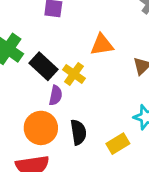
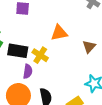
black rectangle: (43, 66) -> (18, 51), turned -30

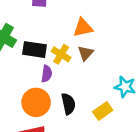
brown triangle: (89, 47) -> (86, 53), moved

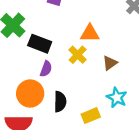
brown triangle: (86, 53) -> (110, 63), moved
yellow cross: (61, 54) -> (78, 55), moved

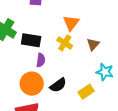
orange triangle: (90, 33) -> (71, 23), turned -42
black semicircle: (60, 102) -> (58, 85), turned 66

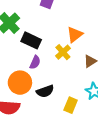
yellow rectangle: (86, 92) -> (71, 105), turned -49

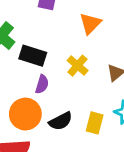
orange triangle: (75, 35) -> (90, 24), moved
yellow rectangle: (71, 105) -> (95, 123), moved

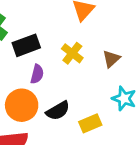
black rectangle: (33, 56) -> (26, 45), turned -35
yellow rectangle: (95, 123) -> (90, 123), moved, turned 55

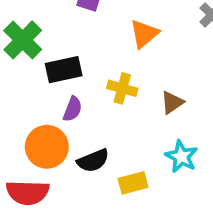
yellow cross: (72, 53) -> (122, 88), turned -30

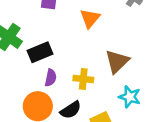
yellow cross: (122, 88) -> (83, 79), moved
brown triangle: (172, 103) -> (117, 61), size x1.5

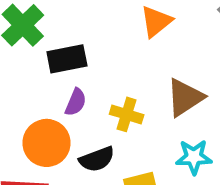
cyan star: (130, 97) -> (194, 157), turned -30

